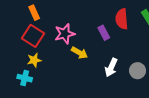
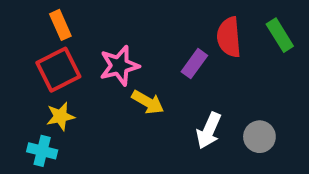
purple rectangle: (104, 33) -> (194, 64), turned 64
red square: (33, 36) -> (58, 70), turned 30

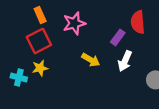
pink star: (119, 66) -> (74, 23), moved
white arrow: (209, 131) -> (125, 61), moved
cyan cross: (42, 151) -> (19, 78), moved

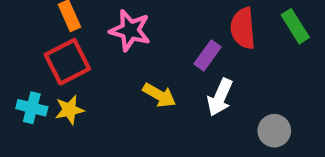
pink star: (74, 23) -> (130, 30), turned 30
cyan cross: (19, 78) -> (32, 108), moved

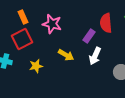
yellow star: (69, 110) -> (36, 66), moved

